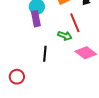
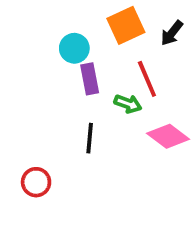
purple rectangle: (36, 19) -> (90, 79), moved

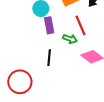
red circle: (36, 182) -> (20, 82), size x1.5

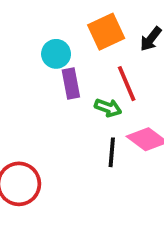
black line: (49, 58) -> (112, 152), moved

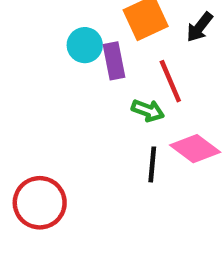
purple rectangle: (71, 84) -> (114, 61), moved

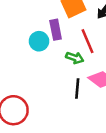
cyan circle: (85, 45) -> (39, 41), moved

